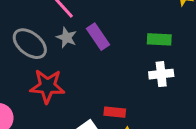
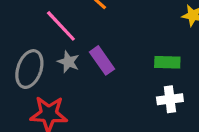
gray ellipse: (30, 44) -> (29, 69), turned 72

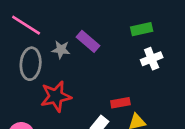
pink line: (61, 26) -> (26, 25), moved

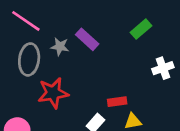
green rectangle: (142, 29) -> (141, 29), turned -30
white cross: (152, 59) -> (163, 68), moved

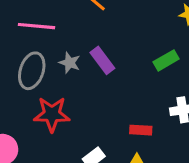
pink line: (26, 21) -> (37, 26), turned -40
red rectangle: (117, 102) -> (141, 130), moved

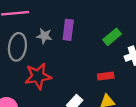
purple rectangle: (102, 60) -> (68, 30), turned 54
green rectangle: (166, 60) -> (112, 37), moved

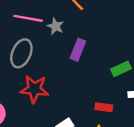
gray star: (44, 36) -> (55, 26), moved

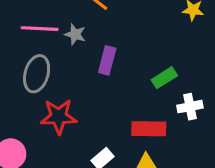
red rectangle: (104, 107) -> (149, 129), size x1.5

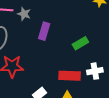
white cross: (190, 107) -> (95, 71), moved

